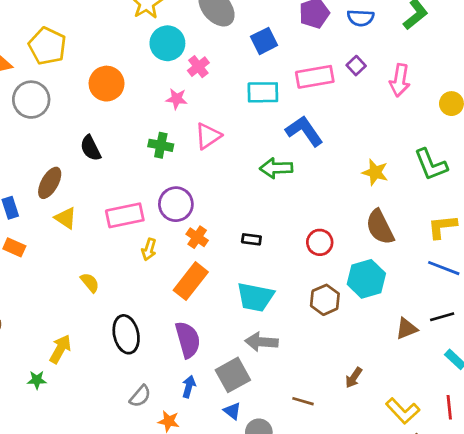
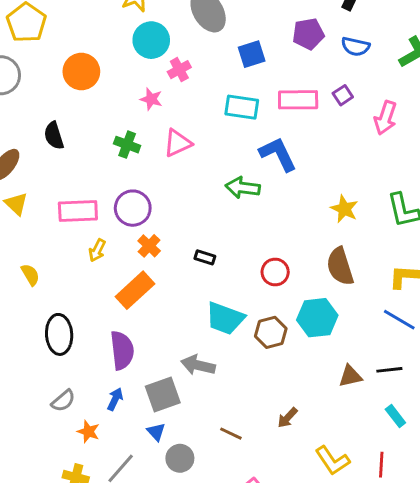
cyan trapezoid: (255, 297) -> (225, 318), moved

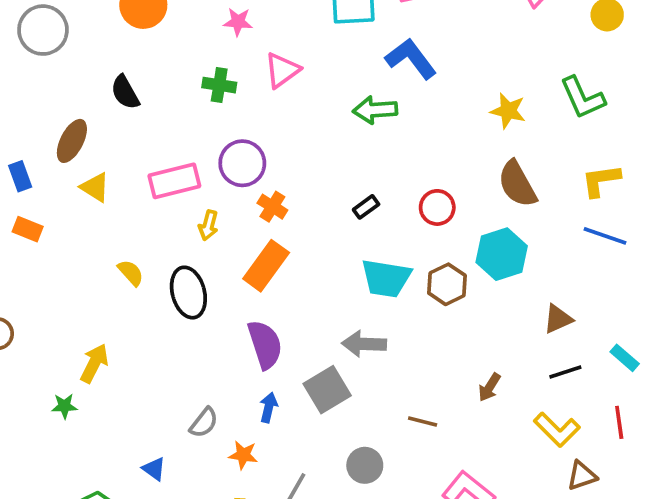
black rectangle: (205, 257) -> (366, 207), moved, turned -42
black ellipse: (59, 334) -> (188, 293), moved
black line: (389, 370) -> (565, 372), moved
blue triangle: (156, 432) -> (154, 469), moved

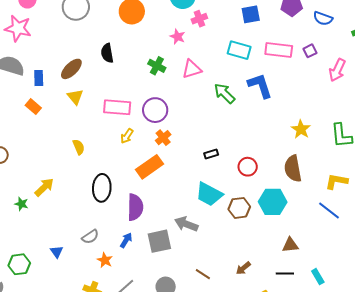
green arrow: (375, 110) -> (224, 93), moved, turned 30
black ellipse: (188, 293) -> (102, 188), moved

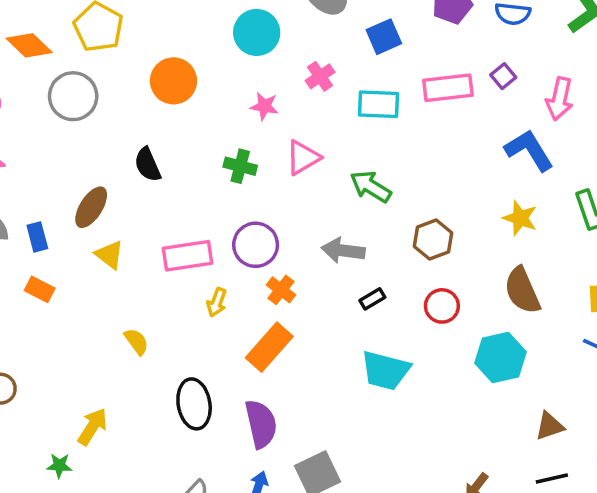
pink cross: (199, 19) -> (320, 76), moved
blue L-shape: (260, 86) -> (529, 150), moved
brown hexagon: (239, 208) -> (433, 240), moved
gray arrow: (186, 224) -> (343, 250), moved

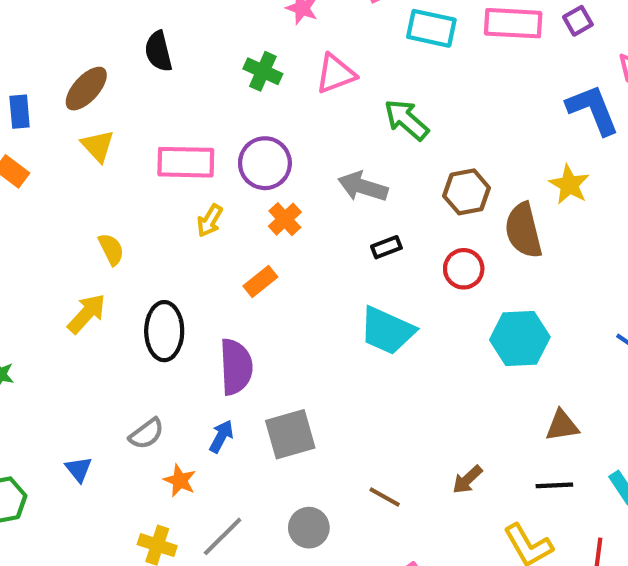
brown semicircle: (522, 290) -> (523, 230), moved
orange rectangle: (269, 347) -> (260, 282), size x0.6
yellow arrow: (92, 427) -> (87, 314), moved

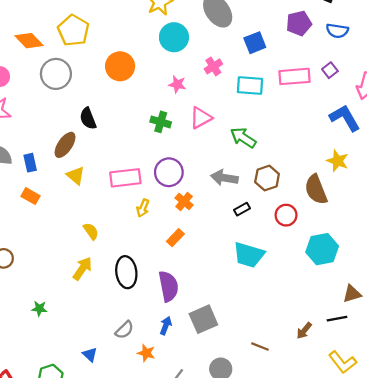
black semicircle: (158, 51) -> (88, 118), moved
brown hexagon: (467, 192) -> (267, 178), moved
black line: (554, 485) -> (337, 319), moved

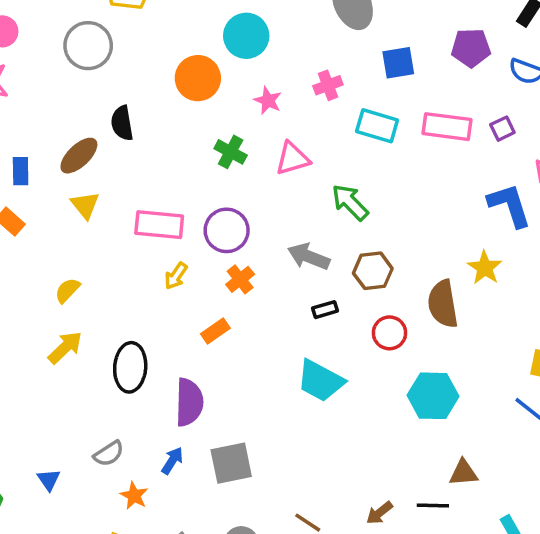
cyan circle: (174, 37) -> (246, 36), moved
orange circle: (120, 66) -> (198, 78), moved
yellow semicircle: (91, 231) -> (67, 290), moved, turned -114

